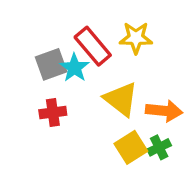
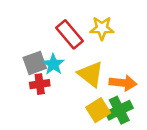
gray square: (51, 64) -> (35, 63), moved
cyan star: (74, 68) -> (53, 64), moved
green cross: (159, 147) -> (119, 110), size x1.5

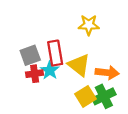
red rectangle: (70, 34) -> (55, 53), moved, turned 30
cyan star: (53, 64) -> (50, 70), moved

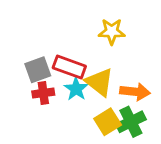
red rectangle: (55, 53) -> (69, 67), turned -60
cyan star: (50, 70) -> (76, 89), moved

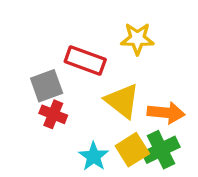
red rectangle: (69, 67) -> (85, 61), moved
cyan star: (76, 89) -> (94, 156), moved
red cross: (43, 93) -> (53, 114), turned 30

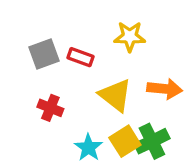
red rectangle: (85, 61) -> (81, 57), size x0.7
gray square: (47, 86) -> (44, 54), moved
orange arrow: (166, 113) -> (165, 89), moved

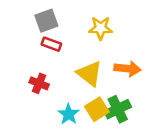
gray square: (44, 54) -> (46, 21), moved
red rectangle: (81, 57) -> (51, 44), moved

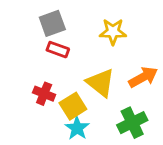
orange arrow: (128, 69) -> (143, 77), turned -35
yellow square: (97, 109) -> (73, 106), moved

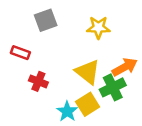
red rectangle: (58, 50) -> (20, 53), moved
yellow square: (73, 106) -> (88, 104), moved
green cross: (132, 123) -> (113, 87), moved

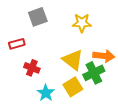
red rectangle: (20, 53) -> (17, 44), turned -35
orange arrow: (125, 67) -> (104, 56), turned 35
cyan star: (67, 111) -> (46, 93), moved

